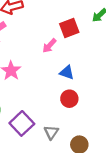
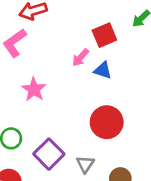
blue triangle: (67, 72) -> (103, 70), moved
red circle: (69, 99) -> (107, 122), size x1.5

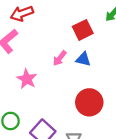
pink arrow: (80, 57) -> (60, 58), moved

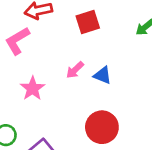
red square: (83, 30) -> (88, 22), moved

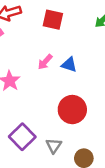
red square: (88, 22) -> (53, 20), turned 35

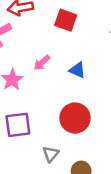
pink arrow: (45, 62) -> (42, 63), moved
purple square: (22, 137) -> (18, 125), moved, turned 30

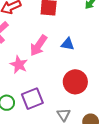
pink arrow: (42, 63) -> (38, 45), size x1.5

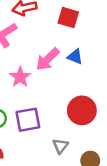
blue triangle: (68, 44) -> (75, 57), moved

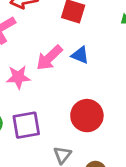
pink star: (20, 77) -> (18, 77), turned 30

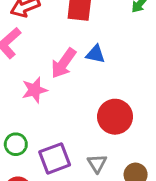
purple square: (26, 125) -> (55, 158), moved

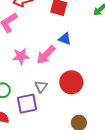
pink arrow: (63, 63) -> (46, 55), moved
gray triangle: (97, 163) -> (41, 86), moved

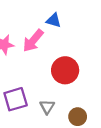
gray triangle: (41, 86) -> (47, 107), moved

